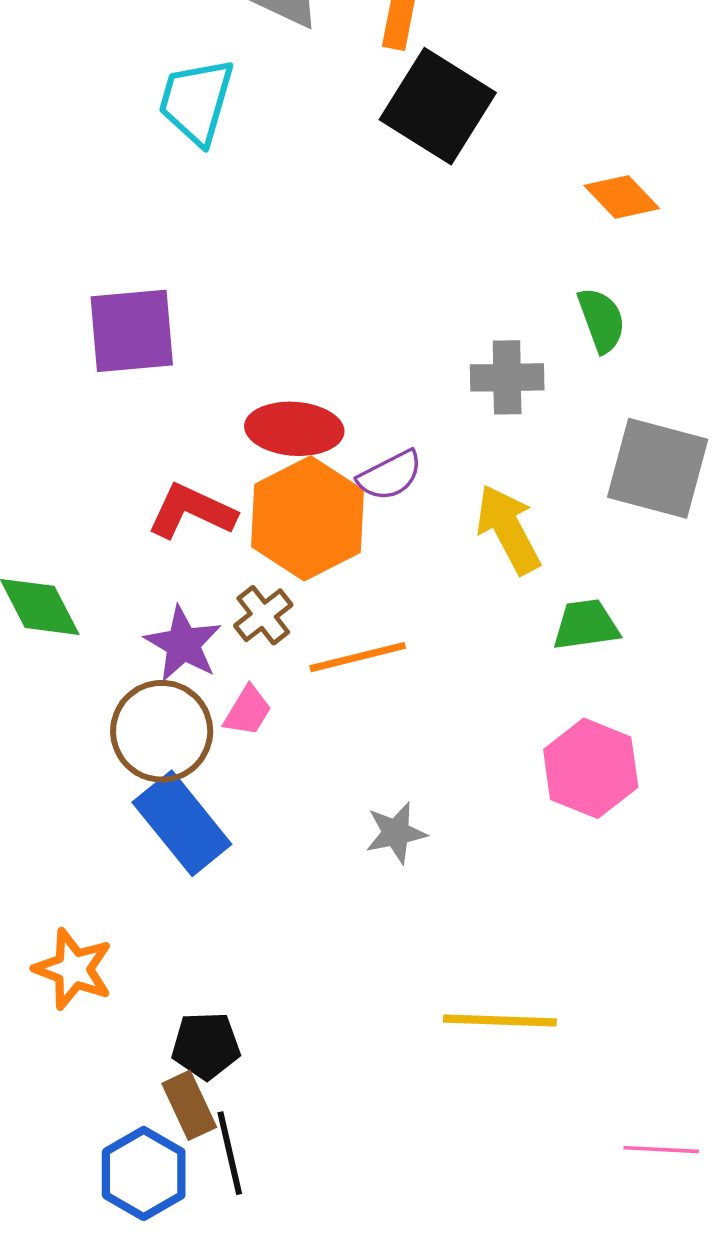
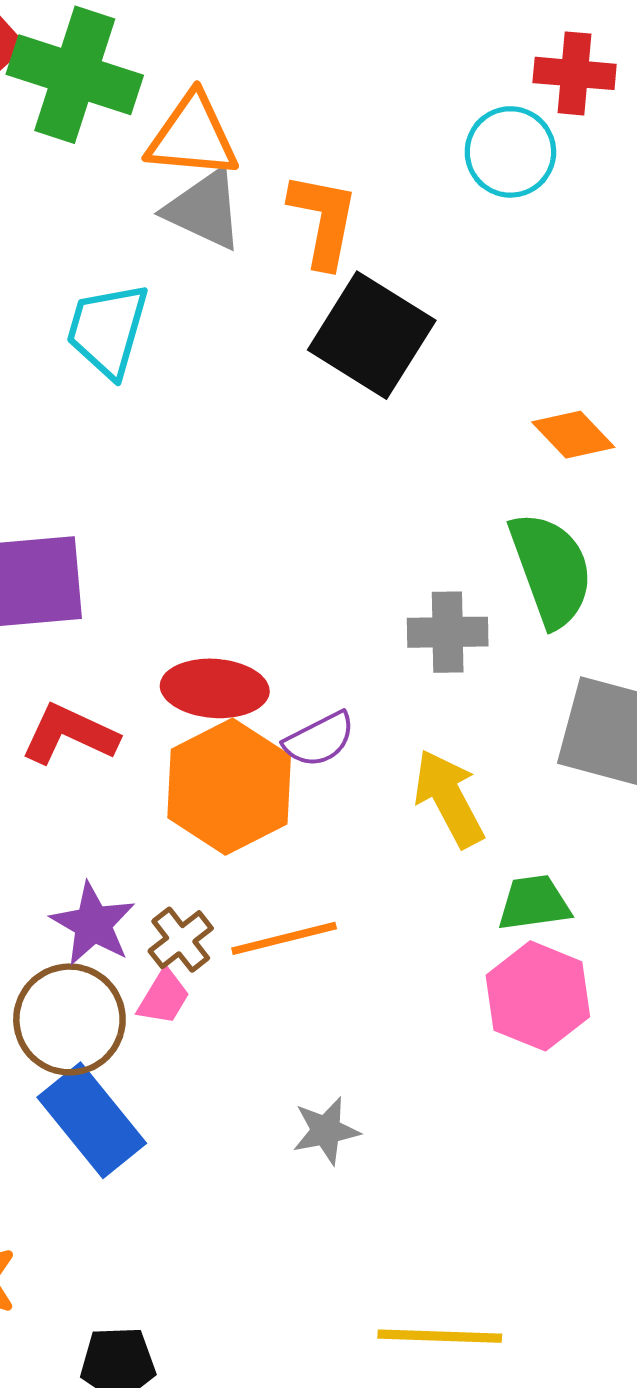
green semicircle: (601, 320) -> (551, 569), size x1.6
red L-shape: (192, 511) -> (69, 734), moved
brown cross: (263, 615) -> (181, 940), moved
pink hexagon: (591, 768) -> (538, 996), moved

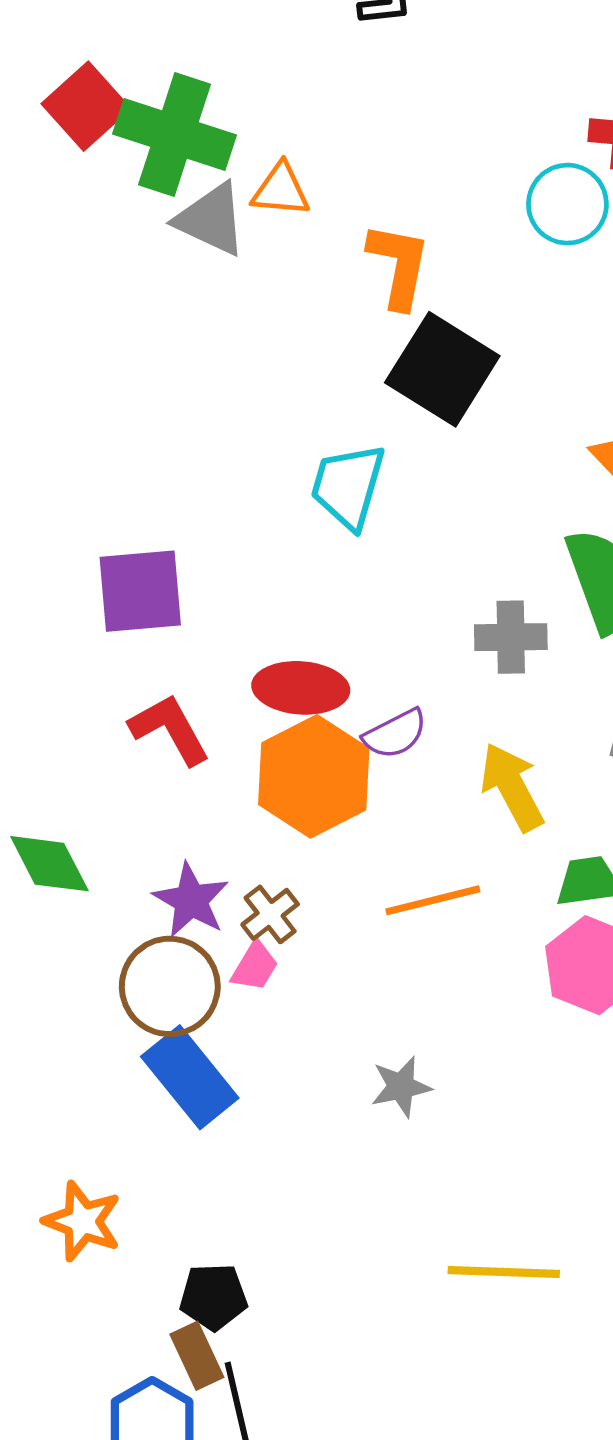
orange triangle: (192, 136) -> (281, 190), size x0.7
gray triangle: (204, 210) -> (211, 219), moved
cyan trapezoid: (107, 330) -> (348, 486), moved
red L-shape: (69, 734) -> (170, 729), turned 36
orange line: (284, 938) -> (433, 900), moved

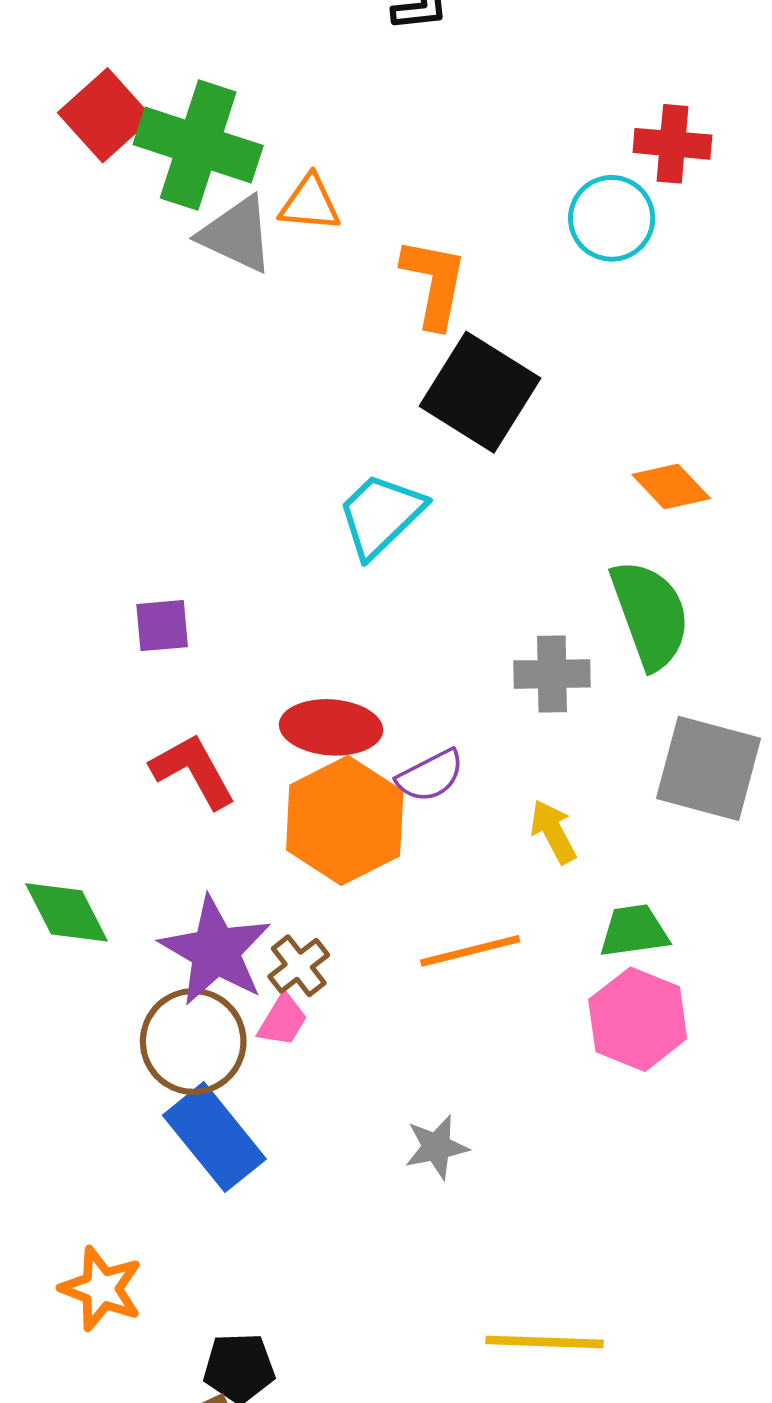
cyan trapezoid: (348, 486) -> (381, 515), turned 30
purple square: (140, 591) -> (162, 626), size x0.6
yellow arrow: (512, 787) -> (553, 832), size x0.7
purple star: (191, 900) -> (216, 951), size x1.4

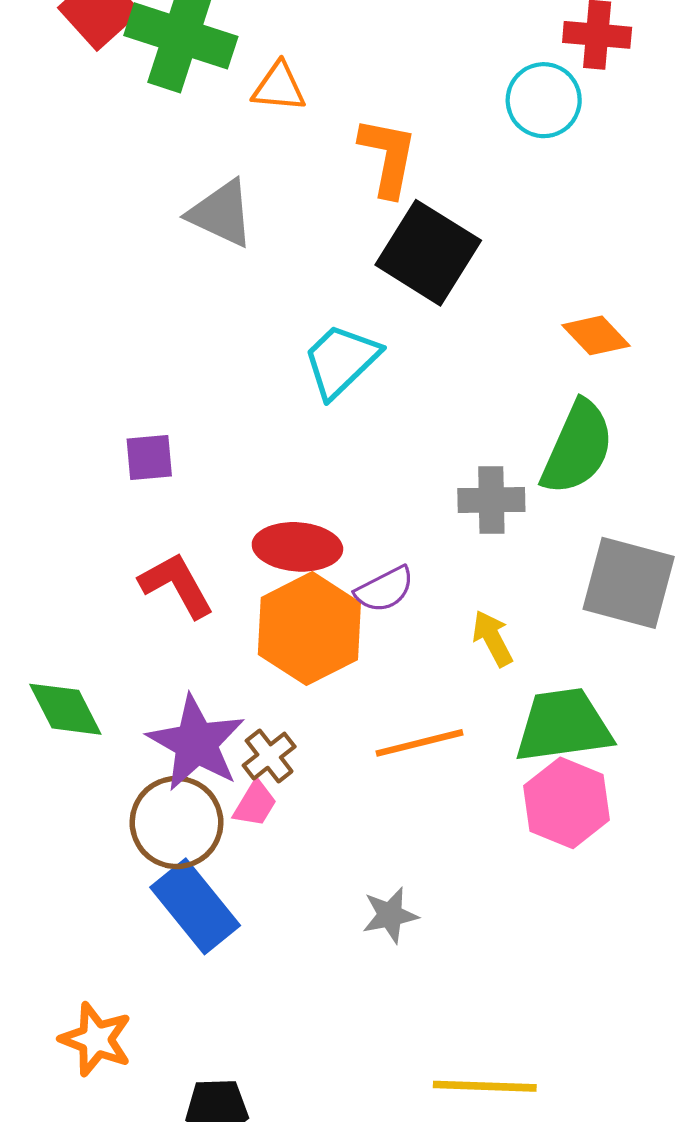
gray triangle: (237, 234) -> (221, 213), moved
green semicircle: (650, 614) -> (577, 448), turned 44
green trapezoid: (634, 931) -> (563, 726), size x1.6

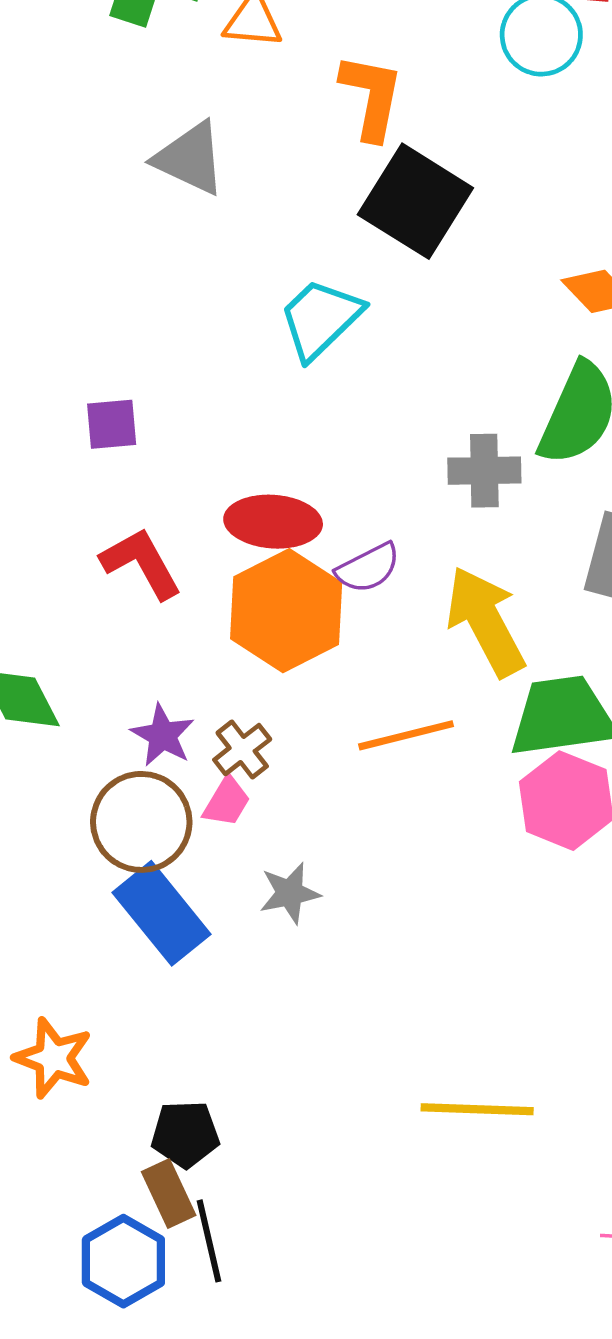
yellow arrow: (492, 638) -> (486, 621), size x1.8
purple star: (196, 743) -> (163, 735), size x0.6
gray star: (390, 915) -> (290, 893), moved

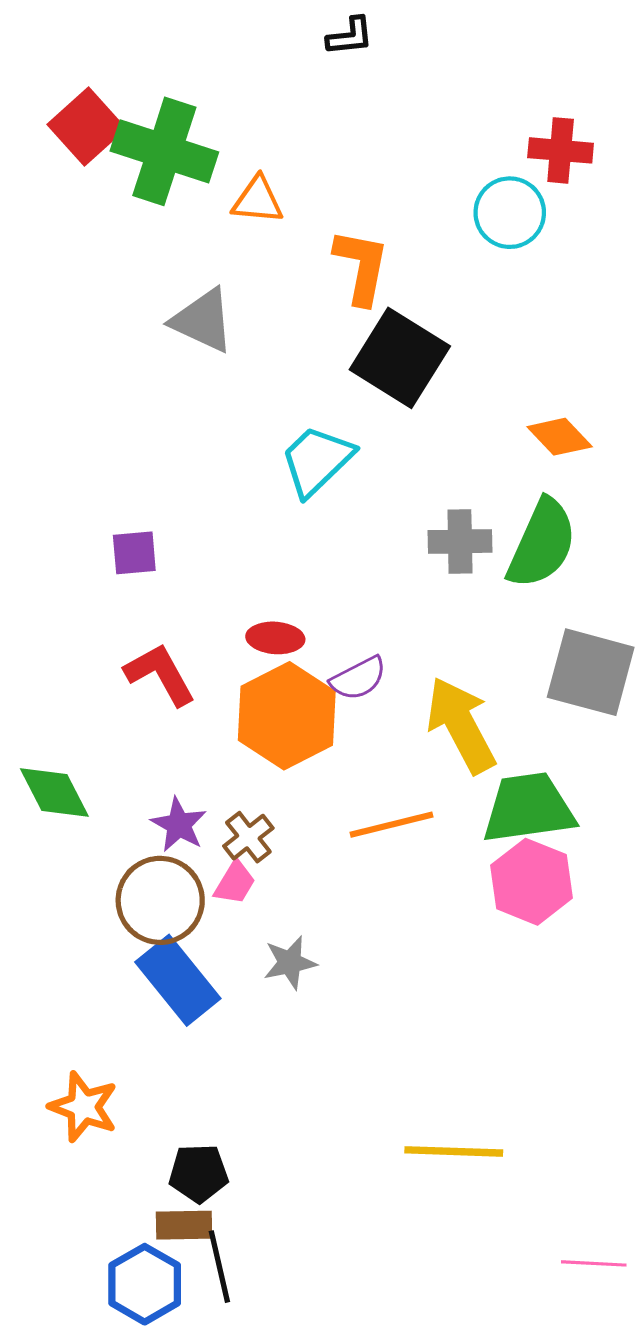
gray cross: (484, 471) -> (460, 541), moved
red ellipse: (273, 522) -> (275, 638), size x0.7
brown rectangle: (169, 1193) -> (184, 1225), turned -66

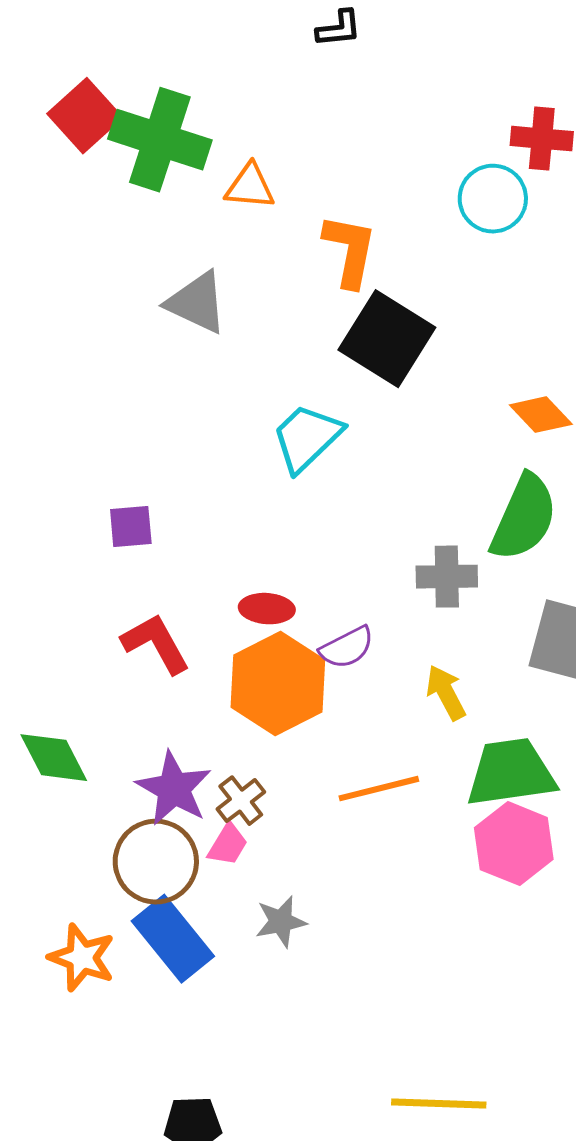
gray cross: (460, 541) -> (447, 577), moved
yellow arrow: (461, 725) -> (446, 693), size x0.6
purple star: (179, 825) -> (174, 789), size x1.4
orange star: (83, 1107) -> (82, 958), moved

